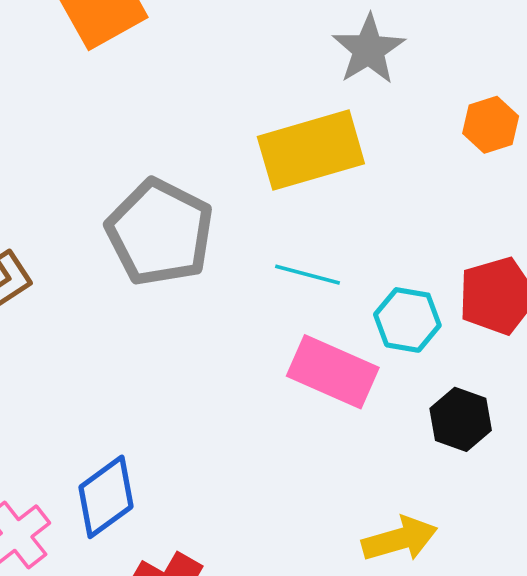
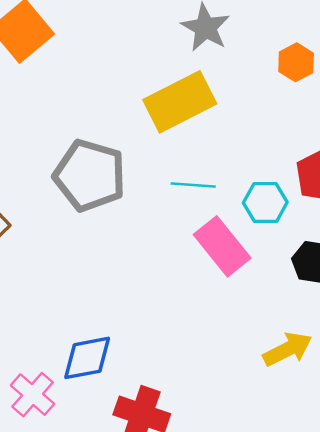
pink rectangle: (333, 372) -> (222, 246), turned 38
blue diamond: (106, 497) -> (87, 358), turned 36

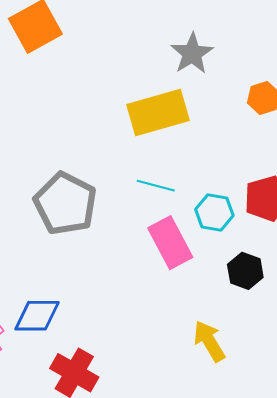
gray pentagon: (90, 175) -> (65, 204), moved
yellow arrow: (288, 349) -> (209, 341), turned -105

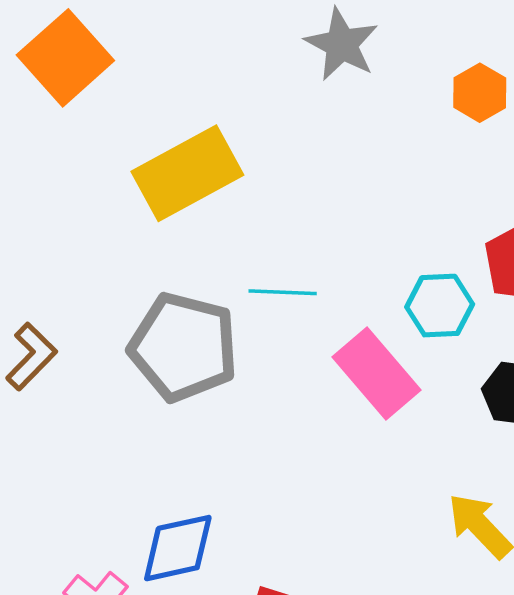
yellow rectangle: (158, 112) -> (187, 173), moved
cyan line: (156, 186) -> (283, 292), moved

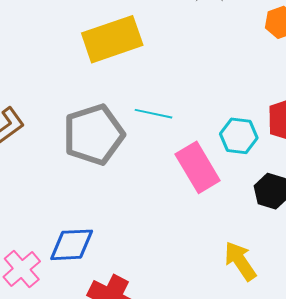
gray pentagon: (183, 347) -> (94, 135), turned 30

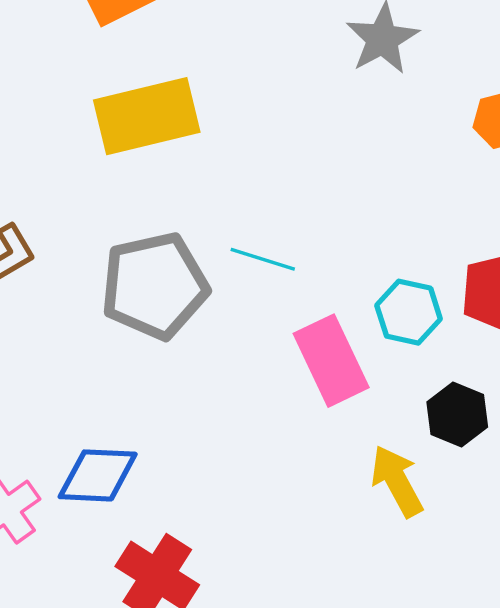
yellow rectangle: (112, 39) -> (147, 116), moved
yellow arrow: (240, 261) -> (397, 481), moved

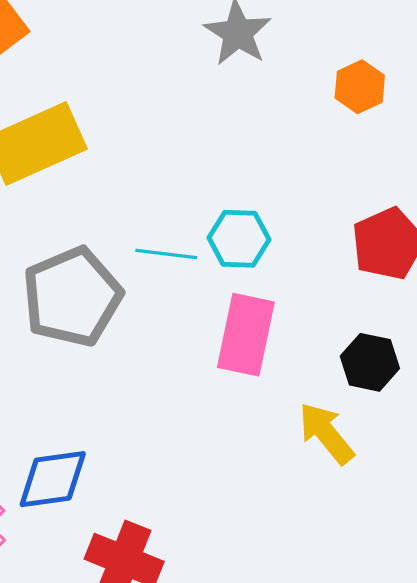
cyan hexagon: (409, 312) -> (239, 239), moved
pink rectangle: (331, 361) -> (246, 335), turned 48

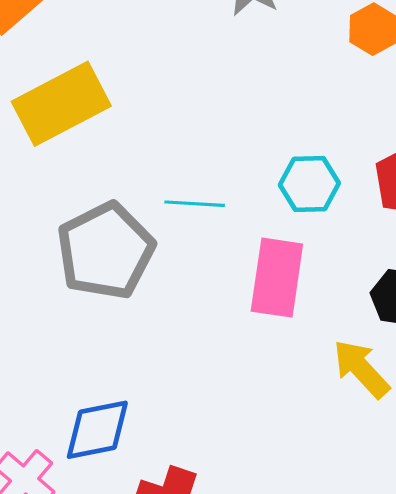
cyan hexagon: (239, 239) -> (309, 184), moved

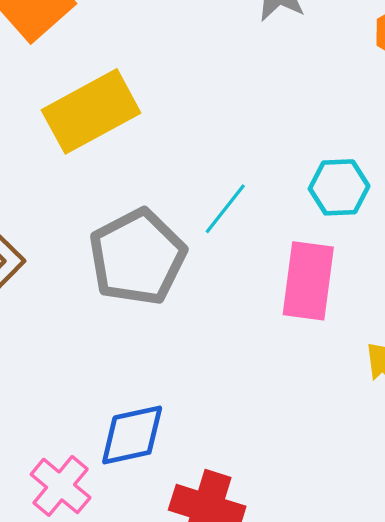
cyan line: (195, 204) -> (225, 209), turned -54

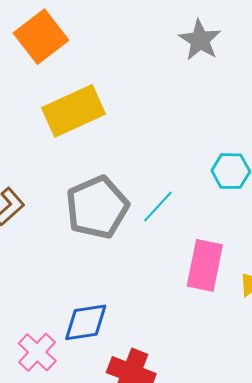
cyan line: (225, 209) -> (158, 207), moved
pink rectangle: (308, 281) -> (205, 265), moved

